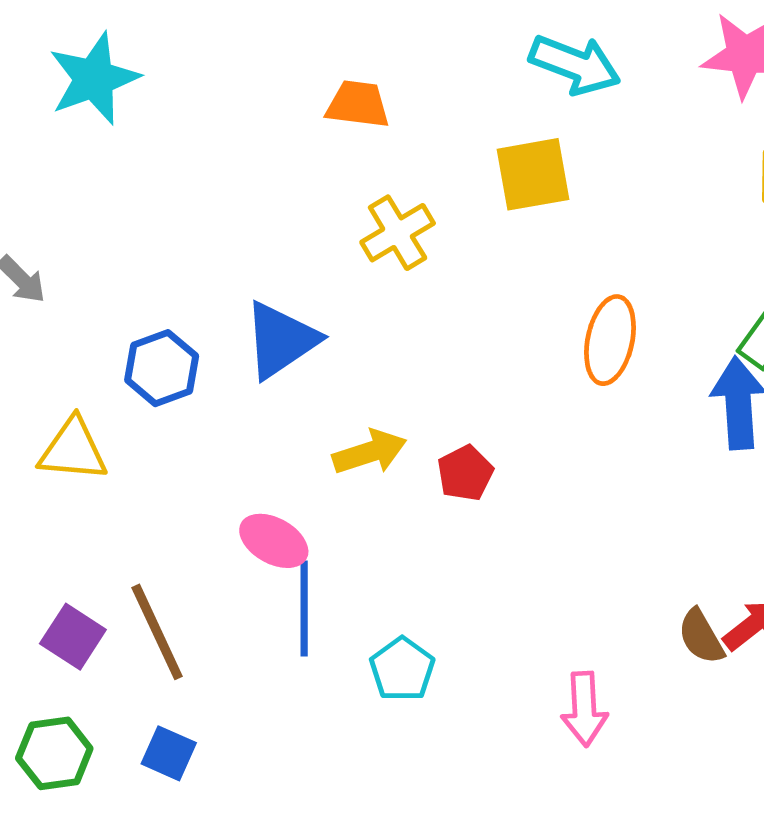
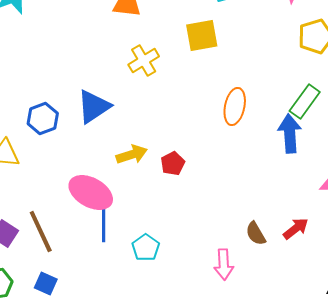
pink ellipse: (274, 541) -> (91, 192), size x1.5
brown semicircle: (701, 637) -> (256, 234), moved

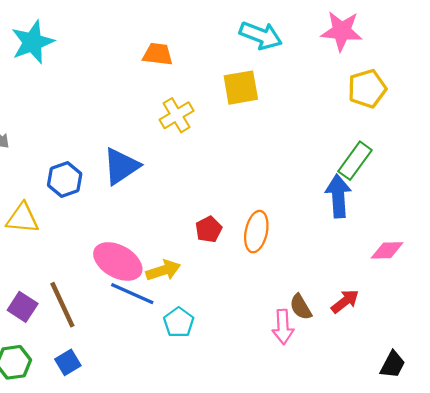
orange ellipse: (235, 106) -> (256, 232), moved
yellow arrow: (132, 154) -> (163, 270), moved
blue line: (104, 222) -> (132, 294), turned -66
pink arrow: (224, 264) -> (283, 327), moved
blue square: (46, 284) -> (68, 362), turned 35

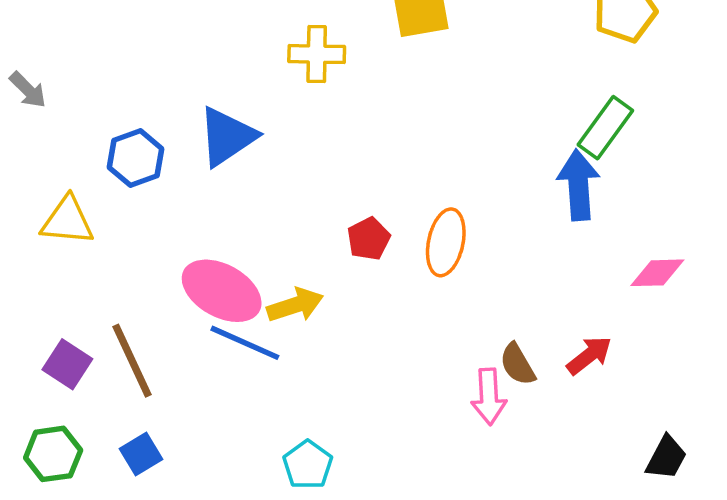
yellow cross: (177, 115) -> (317, 54), turned 32
cyan pentagon: (179, 322) -> (308, 465), moved

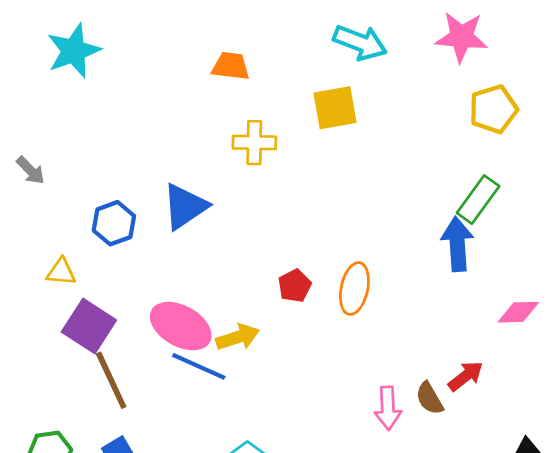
yellow triangle: (67, 221) -> (61, 272), size x0.7
purple square: (67, 364) -> (89, 326), moved, size x1.4
brown semicircle: (517, 364) -> (429, 398), moved

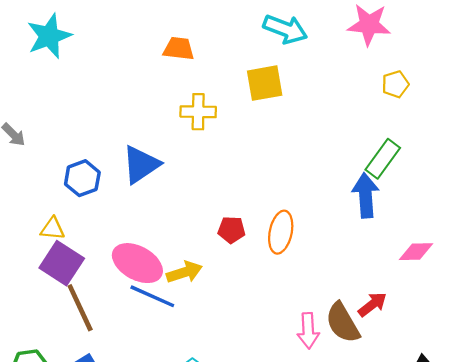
yellow pentagon: (493, 109) -> (395, 84), size x0.7
yellow triangle: (61, 272) -> (53, 229), moved
red pentagon: (295, 286) -> (231, 230), turned 30
brown semicircle: (429, 398) -> (343, 323), size x1.5

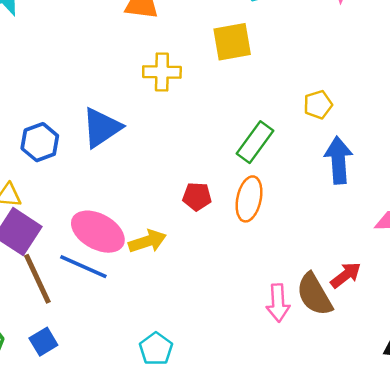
yellow pentagon: (395, 84) -> (318, 105), moved
green rectangle: (383, 159) -> (255, 142), moved
blue line: (152, 296) -> (83, 267), moved

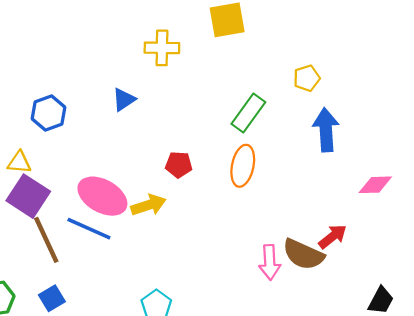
blue triangle: (102, 128) -> (124, 100), moved, size x0.6
red pentagon: (197, 197) -> (179, 165), moved
brown semicircle: (314, 294) -> (303, 254), turned -36

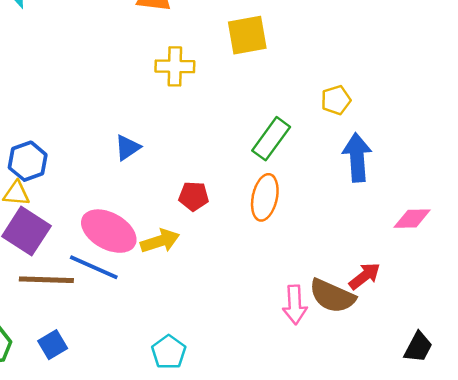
blue triangle: (124, 100) -> (128, 147), moved
blue hexagon: (49, 113) -> (28, 161), moved
brown line: (46, 240) -> (46, 280), turned -63

